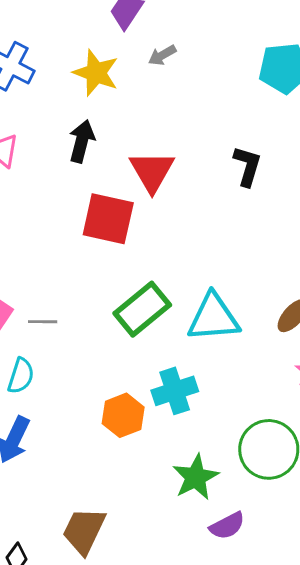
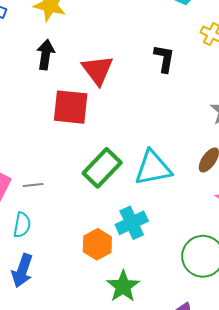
green star: (196, 477) -> (123, 286), moved

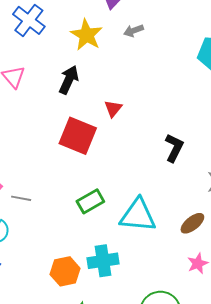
black L-shape: (164, 58) -> (174, 148), moved
red triangle: (97, 70) -> (113, 109), size x0.6
green rectangle: (102, 168) -> (90, 201), size x0.7

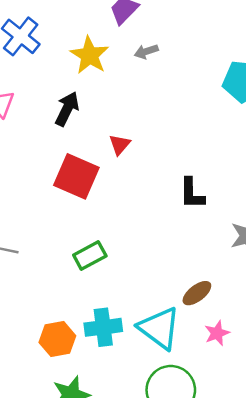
black L-shape: (174, 148) -> (192, 193), turned 152
cyan triangle: (138, 215) -> (159, 328), moved, turned 30
brown ellipse: (192, 223) -> (197, 293), moved

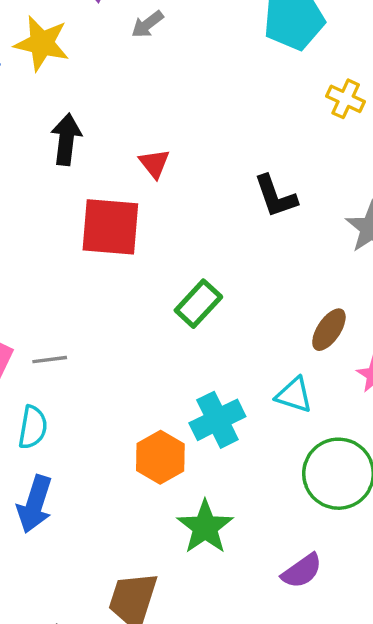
yellow star: (90, 55) -> (42, 43), moved
green rectangle: (90, 255) -> (198, 304), moved
cyan triangle: (159, 328) -> (294, 395), size x0.6

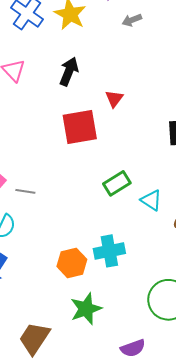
red square: (110, 227) -> (80, 127), turned -30
cyan triangle: (294, 395) -> (151, 200), moved

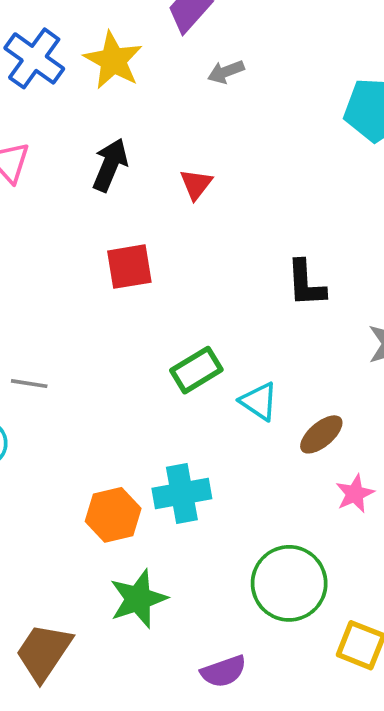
red triangle: (114, 99) -> (196, 184), moved
red square: (80, 127) -> (129, 267), size x0.7

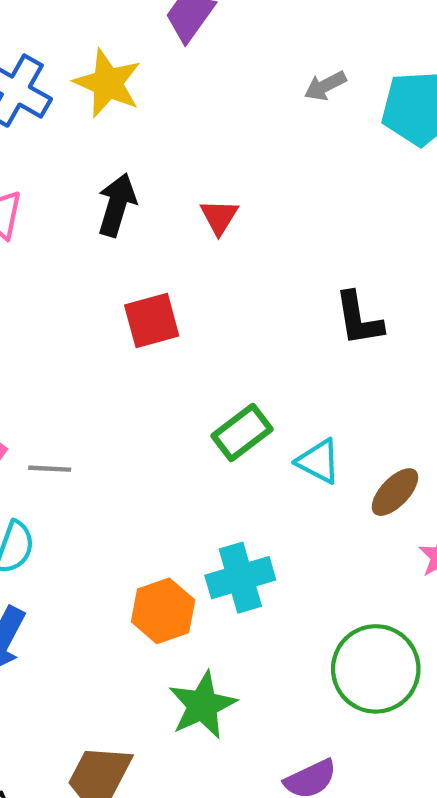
gray arrow: (226, 72) -> (325, 86), moved

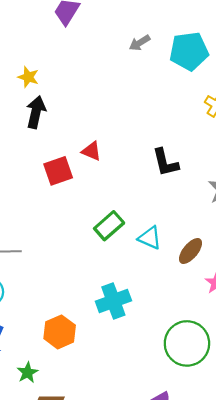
yellow star: (108, 83) -> (28, 77), moved, size x0.6
red triangle: (219, 217) -> (91, 151), moved, turned -35
orange hexagon: (163, 611) -> (60, 332), moved
green star: (202, 705) -> (28, 373), moved, size x0.6

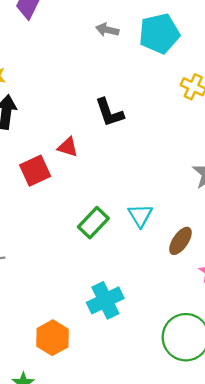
gray arrow: (140, 43) -> (107, 30), turned 50
black L-shape: (165, 162) -> (109, 113), moved
cyan triangle: (150, 238) -> (140, 215), moved, turned 40

